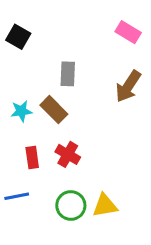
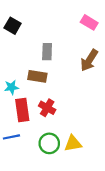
brown rectangle: (54, 110) -> (37, 76), turned -36
cyan star: (21, 111) -> (11, 87), moved
red rectangle: (32, 158) -> (22, 110), size x1.5

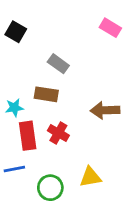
gray rectangle: (47, 52) -> (58, 64), turned -56
brown arrow: (89, 60) -> (105, 110), moved, turned 55
green circle: (49, 143) -> (50, 188), moved

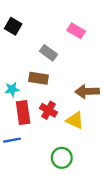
pink rectangle: (110, 28) -> (76, 31), moved
yellow triangle: (90, 177) -> (75, 120), moved, turned 36
green circle: (50, 188) -> (62, 158), moved

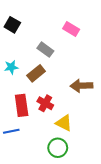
brown rectangle: (39, 78) -> (36, 73), turned -48
cyan star: (12, 89) -> (11, 67), moved
yellow triangle: (75, 120) -> (64, 123), moved

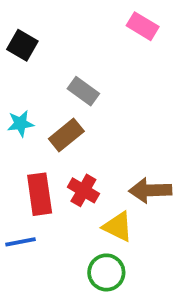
pink rectangle: (71, 29) -> (143, 26), moved
brown arrow: (81, 86) -> (150, 190), moved

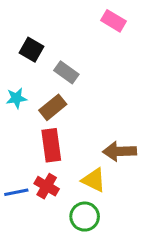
black square: (22, 45) -> (32, 50), moved
red cross: (83, 190) -> (47, 186), moved
red rectangle: (40, 194) -> (51, 145), moved

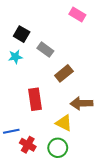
cyan star: (16, 98) -> (15, 57), moved
brown rectangle: (53, 107) -> (64, 73), moved
red cross: (47, 186) -> (28, 145), moved

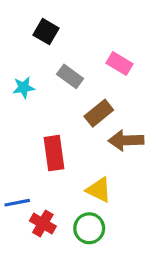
pink rectangle: (77, 14) -> (120, 64), moved
black square: (22, 34) -> (46, 32), moved
brown arrow: (82, 103) -> (126, 140), moved

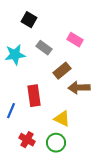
cyan star: (24, 88) -> (15, 55), size x1.5
blue line: (17, 203) -> (11, 111), moved, turned -56

